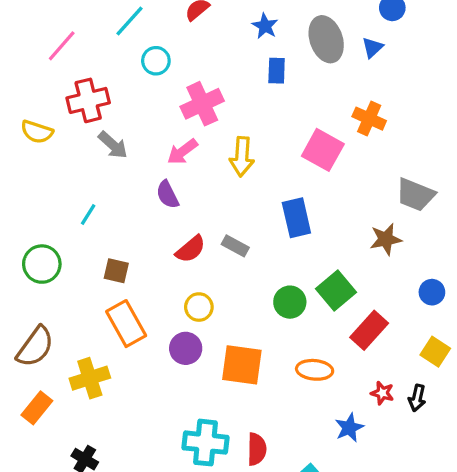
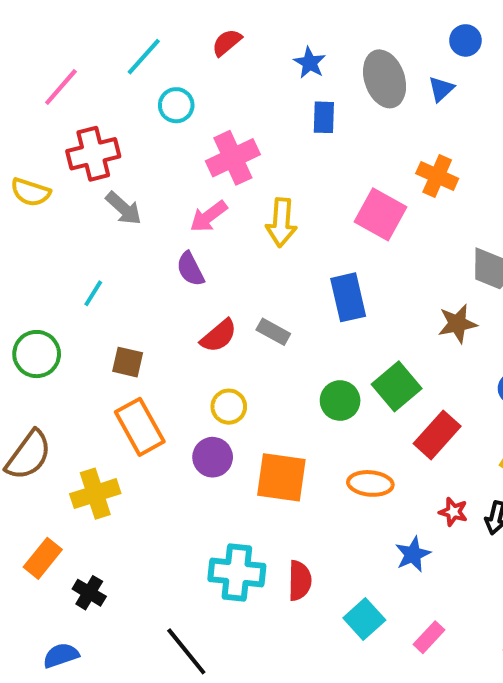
orange rectangle: (37, 408) -> (43, 558), moved

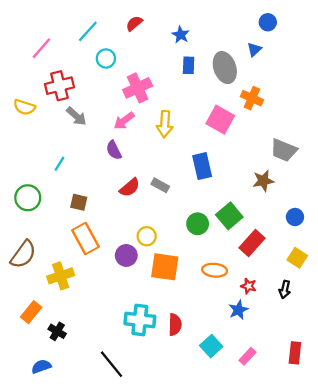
gray ellipse: (385, 79) -> (225, 68), moved
yellow circle: (229, 407) -> (147, 236), moved
red star: (453, 512) -> (249, 286), moved

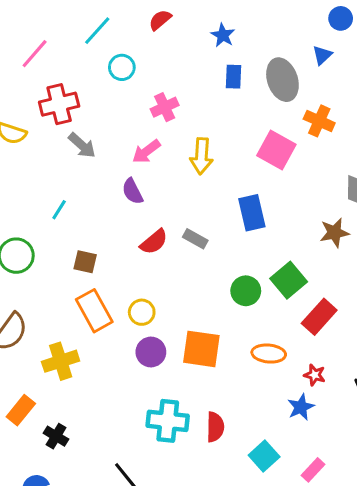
pink cross: (138, 88) -> (165, 107), size x0.7
yellow circle: (147, 236) -> (142, 312), moved
purple circle: (126, 255) -> (151, 352), moved

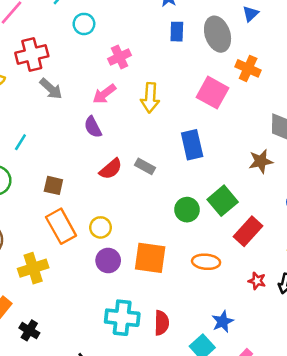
cyan line: (59, 210) -> (20, 142), moved
red star: (315, 375) -> (257, 281), moved
blue star: (301, 407) -> (223, 322), moved

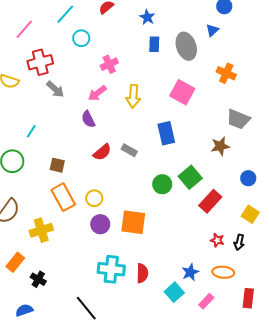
orange cross: (248, 68) -> (226, 73), moved
orange ellipse: (206, 262) -> (223, 272), moved

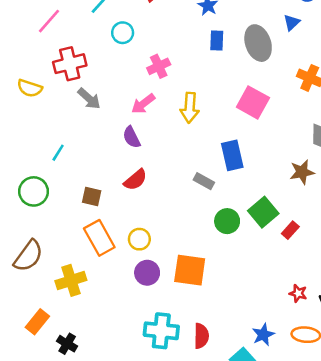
gray rectangle: (129, 150) -> (204, 181), moved
red semicircle: (102, 152) -> (135, 180), moved
red rectangle: (210, 201) -> (290, 230), moved, size x0.6

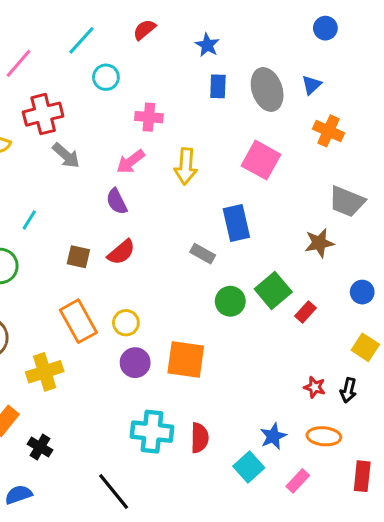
blue triangle: (292, 22) -> (312, 85), moved
pink cross: (159, 66) -> (149, 117), turned 30
brown square: (92, 197) -> (78, 257), moved

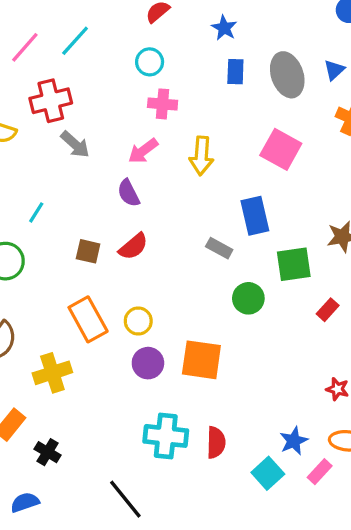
cyan line: (81, 40) -> (75, 41), moved
cyan circle: (106, 77) -> (150, 62), moved
green square: (273, 291) -> (294, 264), moved, turned 32
pink rectangle: (298, 481) -> (320, 472), moved

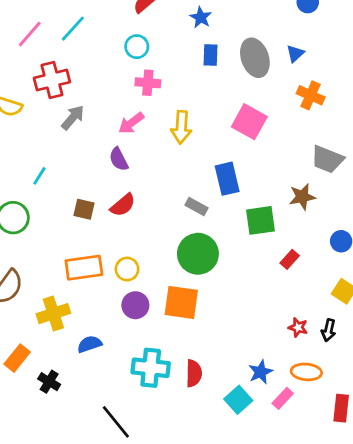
gray arrow: (75, 144) -> (73, 118), turned -92
green circle: (248, 298) -> (198, 254), moved, size x1.5
orange rectangle: (88, 319) -> (84, 268), turned -69
blue semicircle: (25, 502) -> (89, 344), moved

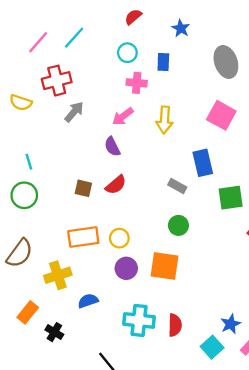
blue rectangle: (210, 55) -> (163, 62), moved
cyan line: (39, 176) -> (29, 162), moved, turned -49
green circle: (198, 254) -> (178, 225), size x0.6

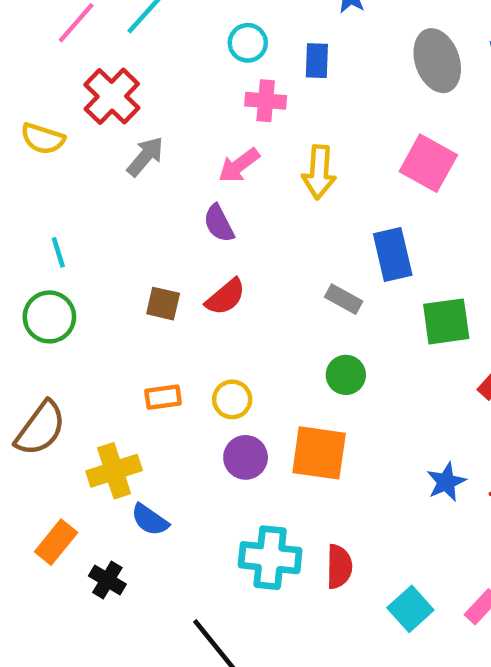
red cross: (57, 81) -> (112, 96), turned -32
orange rectangle: (83, 237) -> (163, 397), size x0.6
blue semicircle: (88, 301) -> (150, 520), moved, turned -126
blue star: (231, 324) -> (446, 482), moved

